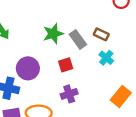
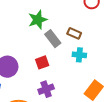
green star: (53, 34) -> (38, 20), moved
cyan cross: (106, 58) -> (79, 55), turned -32

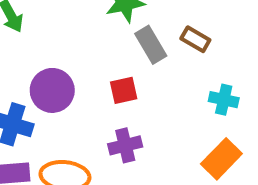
cyan cross: (79, 55) -> (224, 100), moved

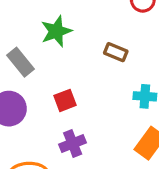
gray rectangle: (151, 45) -> (21, 62), moved

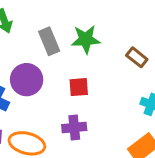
green star: (56, 31) -> (86, 39), moved

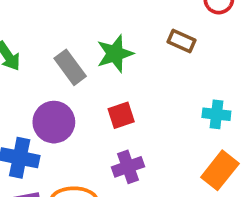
brown rectangle: (137, 57) -> (181, 41), moved

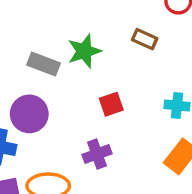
gray rectangle: (70, 67) -> (44, 64), turned -32
red square: (121, 115) -> (111, 104), moved

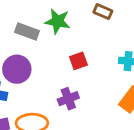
green star: (84, 51) -> (58, 21), turned 30

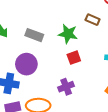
green star: (58, 21) -> (68, 34), moved

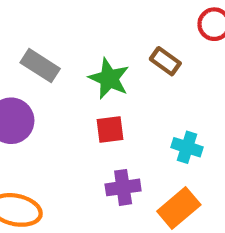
purple cross: (66, 87) -> (123, 187), moved

